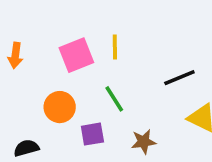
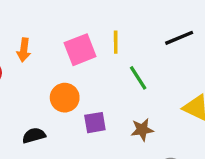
black line: (179, 78) -> (179, 38), moved
green line: (114, 99) -> (138, 78), moved

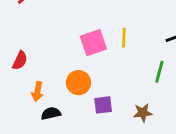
orange arrow: (24, 50) -> (37, 92), moved
green line: (138, 78) -> (159, 72), moved, turned 45

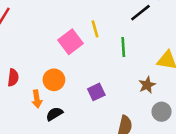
green line: (159, 72) -> (123, 47), moved
orange circle: (78, 83) -> (54, 80), moved
brown star: (143, 113) -> (147, 85), moved

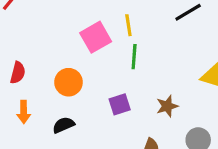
green line: (123, 47) -> (134, 57), moved
brown star: (147, 85) -> (167, 106), moved
orange arrow: (37, 99) -> (24, 112), moved

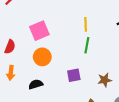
pink square: (96, 37) -> (39, 31), moved

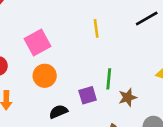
green line: (87, 45) -> (109, 79), moved
black semicircle: (36, 84) -> (58, 112), moved

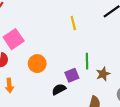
pink square: (38, 42) -> (14, 39), moved
black semicircle: (58, 112) -> (59, 89), moved

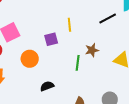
brown star: (103, 74) -> (92, 50), moved
purple square: (72, 75) -> (51, 39), moved

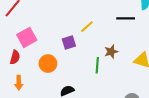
black line: (108, 19) -> (126, 18), turned 30
yellow line: (69, 25) -> (87, 27), turned 56

